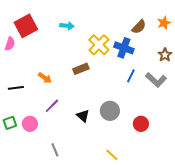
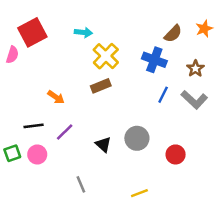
yellow cross: (99, 45) -> (106, 56), moved
brown star: (165, 55) -> (195, 69), moved
black line: (16, 88) -> (34, 126), moved
gray line: (55, 150) -> (81, 184), moved
yellow line: (112, 155) -> (139, 193), turned -64

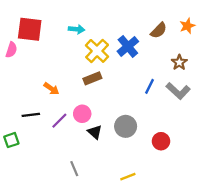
red square: (32, 32) -> (30, 29), turned 35
blue cross: (154, 60) -> (128, 46), moved, turned 30
pink circle: (37, 154) -> (82, 114), moved

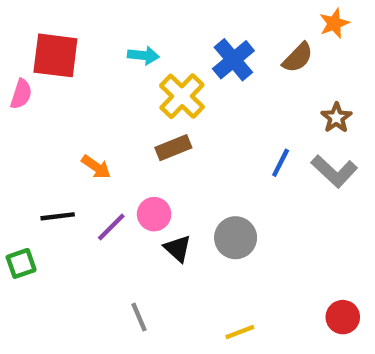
orange star: (187, 26) -> (334, 23), moved
blue cross: (128, 46) -> (233, 60), moved
red circle: (161, 141) -> (343, 317), moved

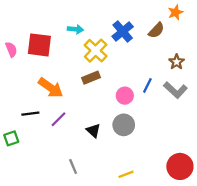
red square: (55, 55) -> (39, 45), moved
pink semicircle: (21, 94) -> (11, 49), turned -40
orange arrow: (96, 167) -> (51, 88), size x1.6
pink circle: (154, 214) -> (125, 96), moved
red circle: (343, 317) -> (180, 166), size x1.5

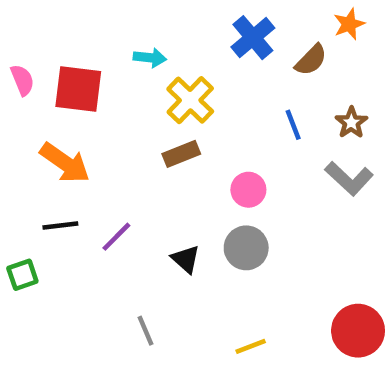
blue cross: (123, 31) -> (253, 38), moved
pink semicircle: (11, 49) -> (22, 80), moved
blue line: (147, 85) -> (293, 125), moved, turned -48
orange arrow: (51, 88) -> (65, 163), moved

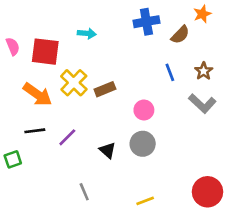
blue cross: (253, 38) -> (146, 22), turned 30
yellow cross: (190, 100) -> (74, 83), moved

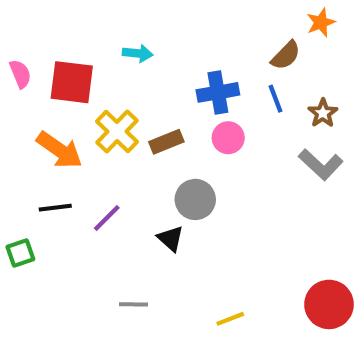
blue cross: (146, 22) -> (218, 92), moved
blue line: (170, 72) -> (276, 99), moved
pink circle: (144, 110) -> (228, 138), moved
gray circle: (143, 144) -> (195, 199), moved
gray line: (84, 192) -> (134, 304), turned -66

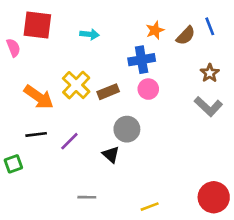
orange star: (321, 22) -> (155, 30), moved
red square: (72, 82) -> (37, 25), moved
blue line: (276, 99) -> (210, 26), moved

